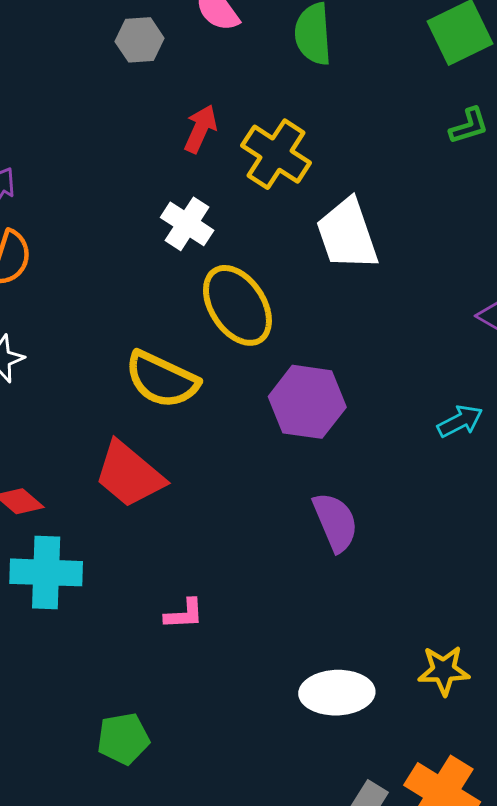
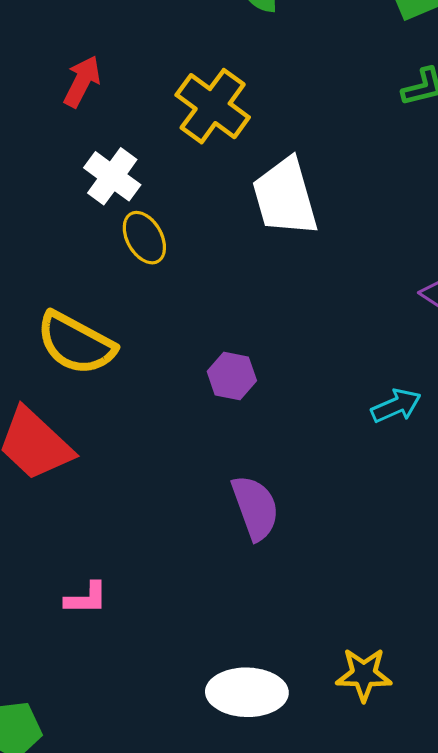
red arrow: (200, 129) -> (82, 81), moved
yellow ellipse: (237, 305) -> (144, 238), moved, size x0.6
purple hexagon: (307, 402) -> (232, 376), size x0.6

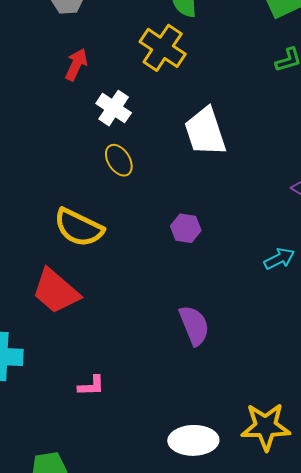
yellow cross: (213, 106) -> (163, 48), moved
white cross: (112, 176) -> (114, 108), moved
purple hexagon: (232, 376) -> (186, 228), moved
yellow star: (364, 674) -> (266, 427), size x1.4

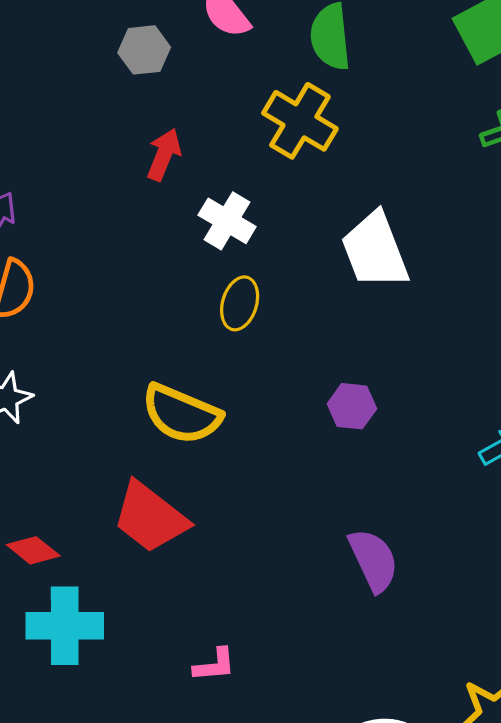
yellow ellipse: (119, 160) -> (240, 303), turned 52

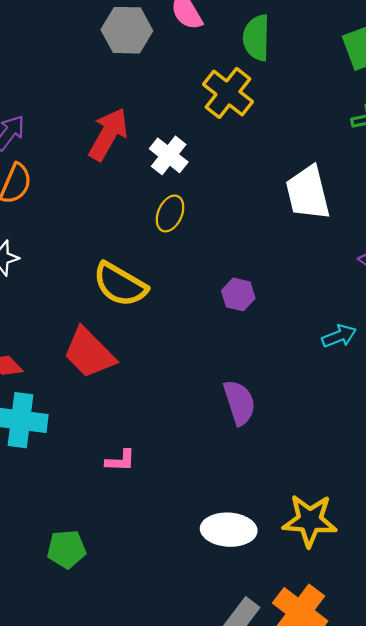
gray hexagon: (144, 50) -> (127, 30), size x1.4
red arrow: (164, 155) -> (108, 134), moved, size x1.5
white trapezoid: (375, 251) -> (308, 193), moved

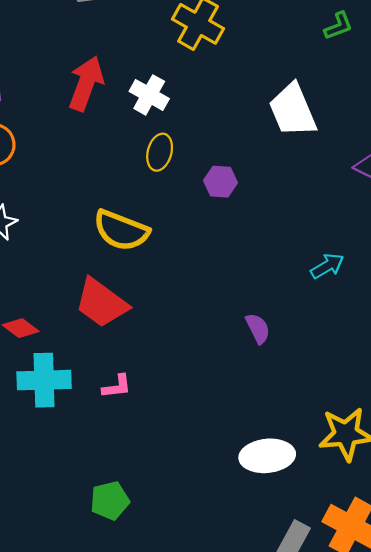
purple hexagon: (238, 294) -> (220, 182), moved
cyan arrow: (339, 336) -> (327, 266), moved
purple semicircle: (239, 403) -> (258, 328), size x0.7
pink L-shape: (120, 461) -> (117, 387), moved

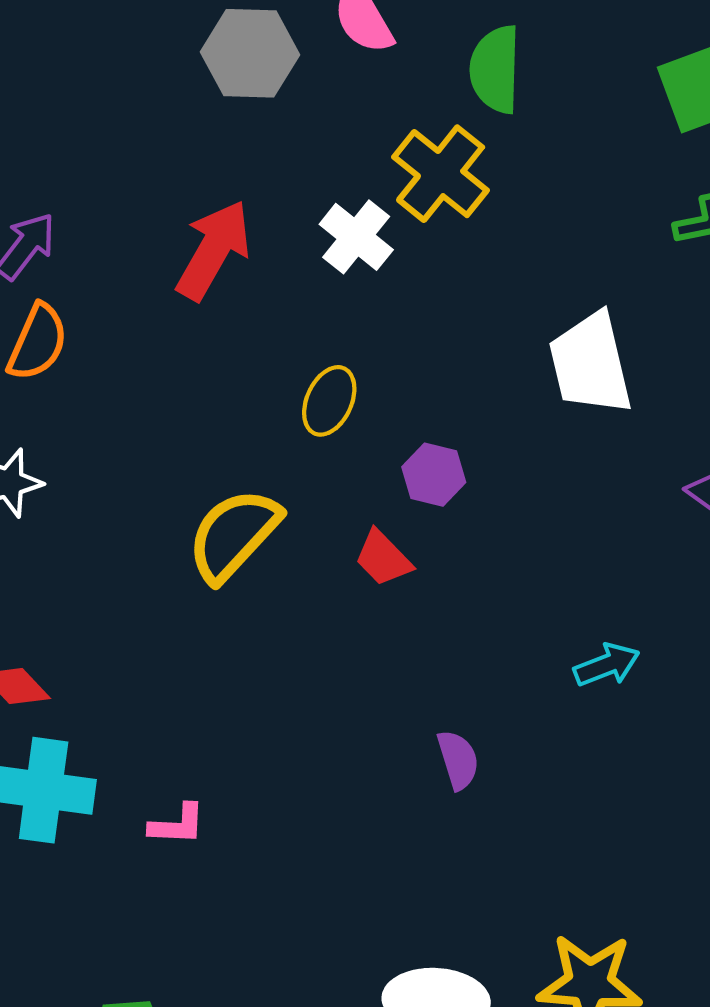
white cross: (149, 95) -> (356, 237), moved
yellow semicircle: (121, 230) -> (234, 535), turned 102
red trapezoid: (101, 303) -> (383, 558), moved, size x0.6

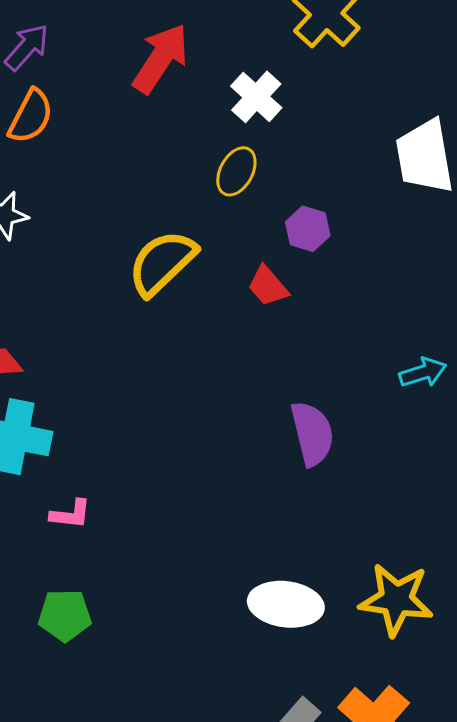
white cross: (356, 237) -> (256, 97), moved
purple semicircle: (458, 760) -> (312, 434), size x1.5
pink L-shape: (177, 825) -> (71, 514), moved

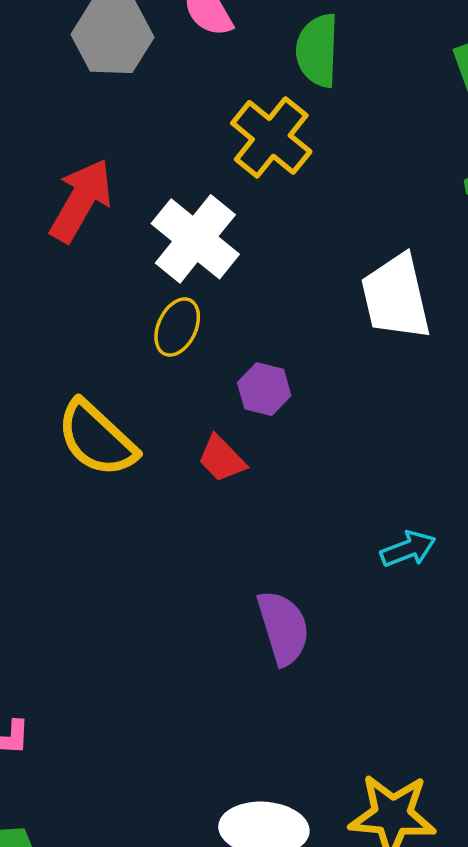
white cross: (256, 97) -> (195, 239), size x1.4
yellow semicircle: (162, 263) -> (97, 439), turned -90

